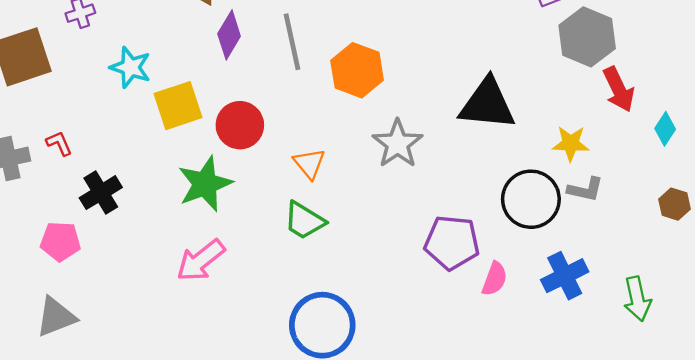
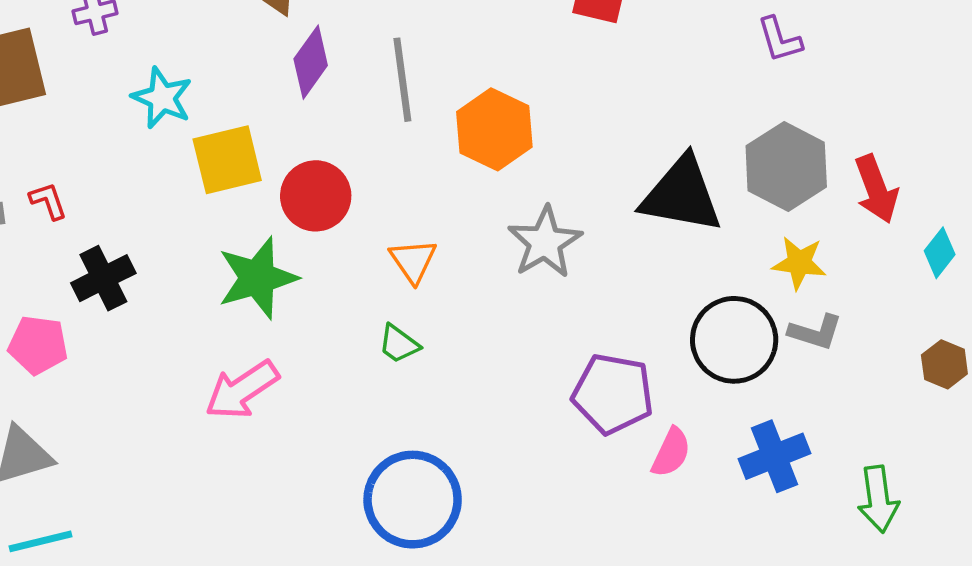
gray hexagon: (587, 37) -> (786, 166), moved
green trapezoid: (304, 221) -> (399, 344), size x0.7

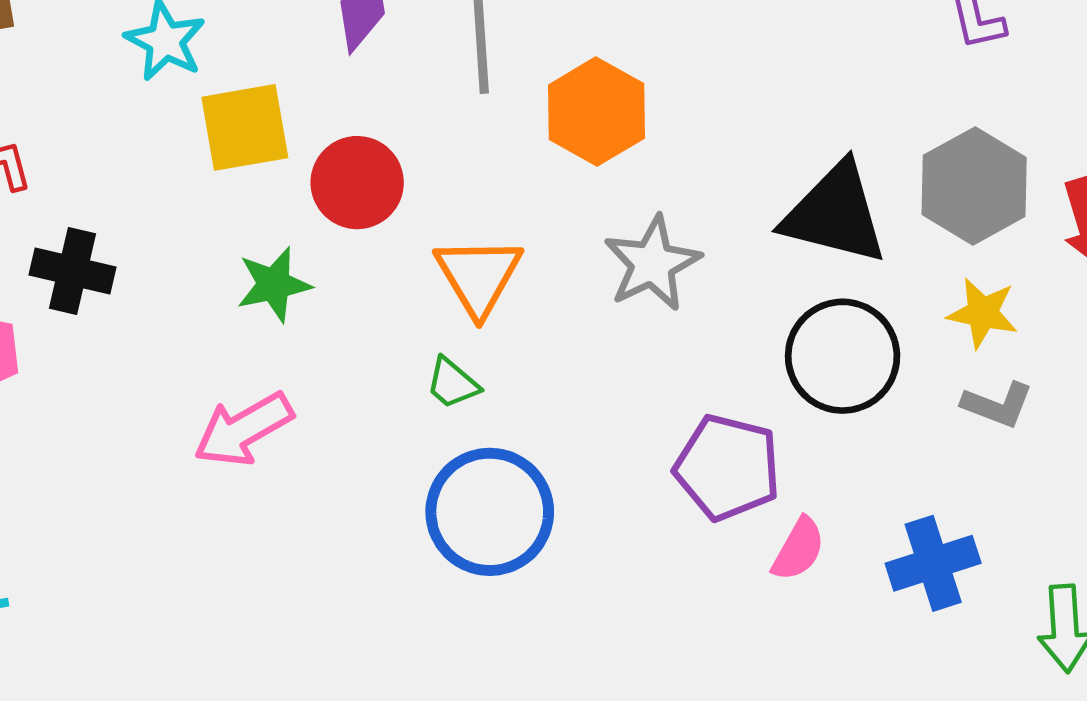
orange triangle: (413, 261) -> (478, 276), size x1.4
black cross: (103, 278) -> (73, 271), turned 36
green star: (257, 278) -> (274, 284), size x0.7
black circle: (734, 340) -> (843, 356), moved
blue circle: (413, 500) -> (490, 512), moved

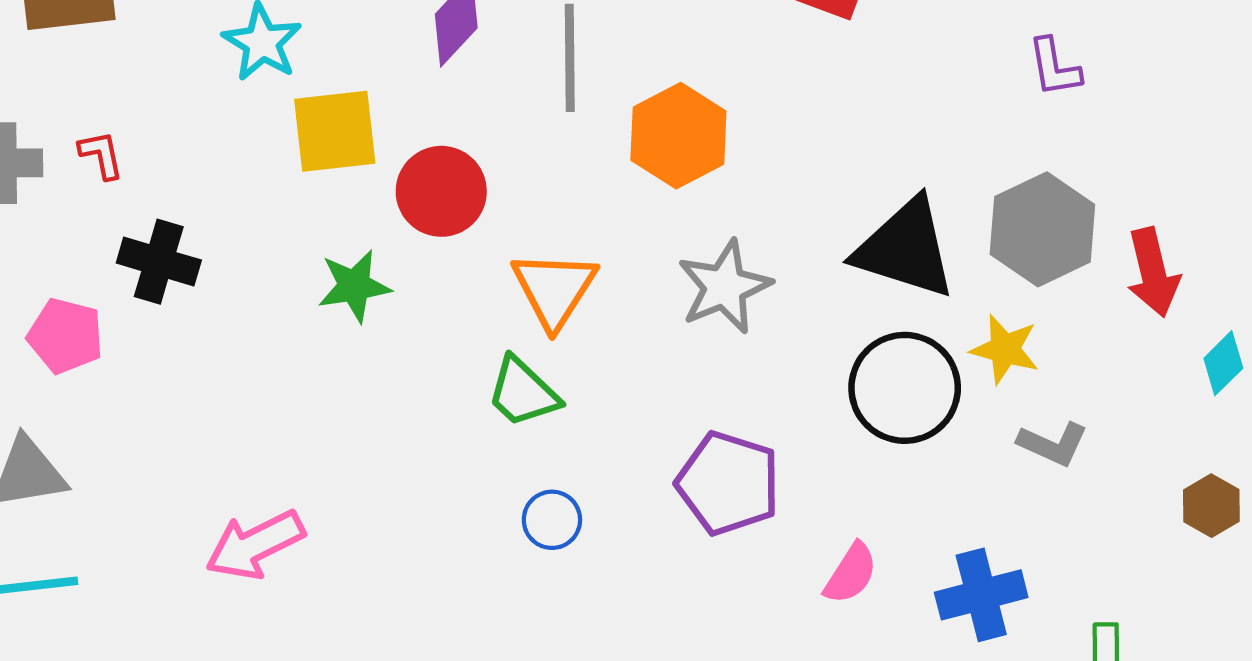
yellow star: (983, 313) -> (1005, 349), moved
green trapezoid: (453, 383) -> (523, 392), size x1.4
pink arrow: (243, 429) -> (255, 545), moved
purple pentagon: (728, 467) -> (728, 483), moved
blue circle: (490, 512) -> (552, 520), size x0.5

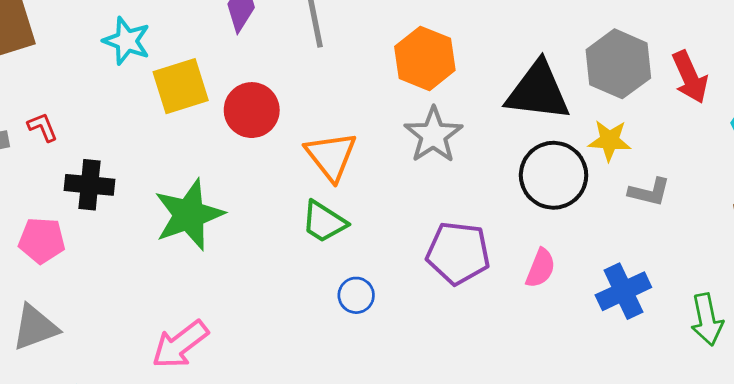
orange hexagon: (678, 136) -> (425, 58), moved
green star: (354, 286) -> (189, 215), moved, size x1.6
pink semicircle: (851, 573) -> (541, 268), moved

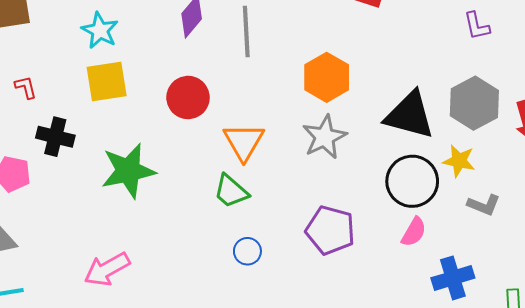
yellow square: (181, 86) -> (107, 82), moved
pink semicircle: (541, 268) -> (414, 232), moved

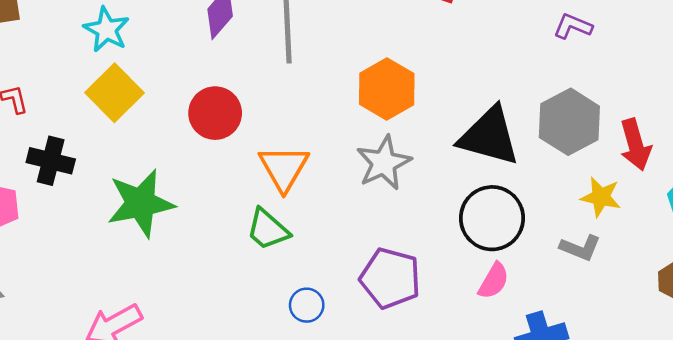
purple L-shape: (477, 26) -> (573, 26), turned 124
yellow square: (107, 82) -> (114, 93), turned -36
yellow star: (459, 161) -> (601, 197), moved
blue circle: (247, 251) -> (307, 305), moved

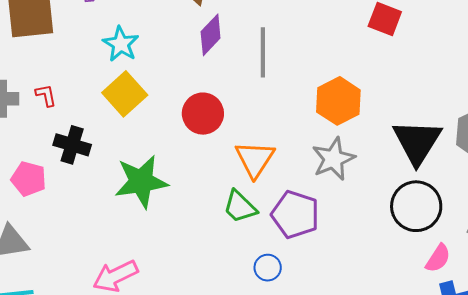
black triangle: (489, 136) -> (417, 142), turned 44
purple pentagon: (390, 278) -> (295, 215), moved
pink semicircle: (494, 281) -> (438, 258), moved

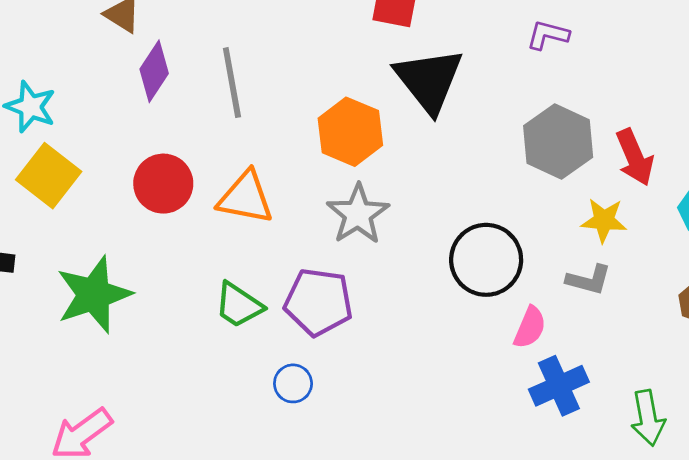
black triangle: (417, 142) -> (429, 80), moved
orange triangle: (255, 159) -> (245, 198), moved, turned -42

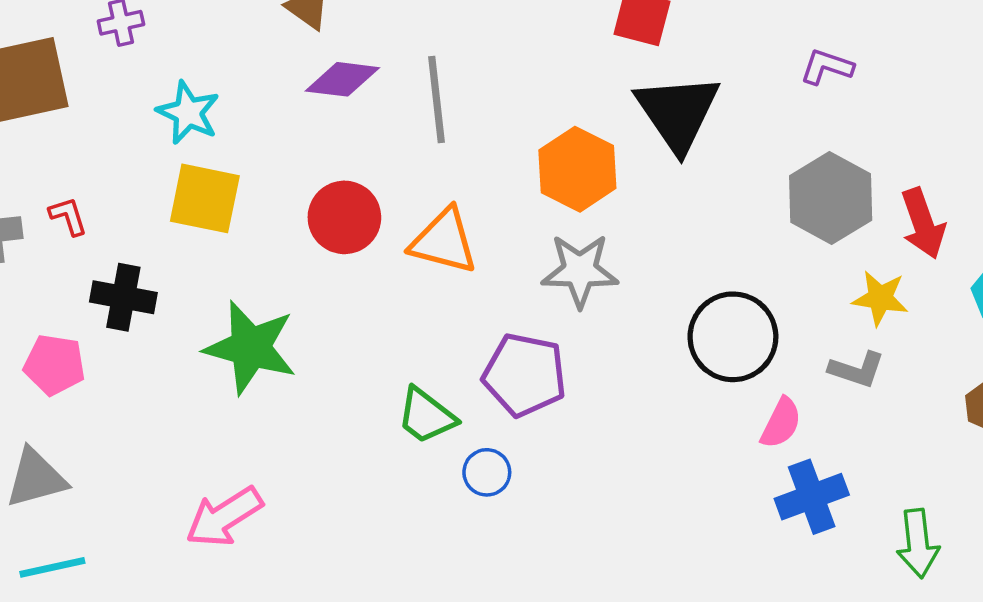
purple diamond: (154, 71) -> (342, 79), turned 60
yellow square: (49, 176) -> (205, 198), turned -30
gray star: (358, 214) -> (580, 271), turned 30
green star: (94, 295) -> (250, 348), turned 30
green trapezoid: (239, 305) -> (426, 416), moved

